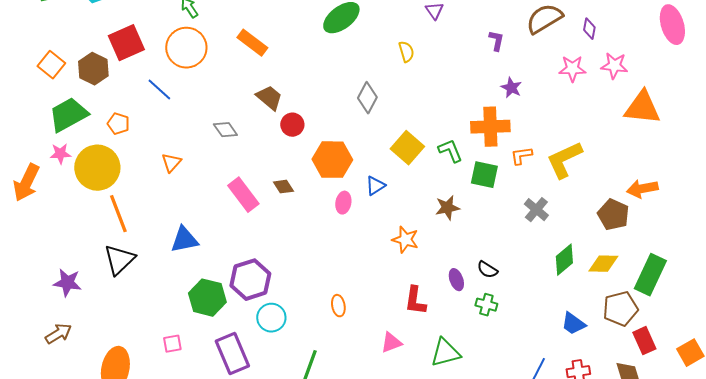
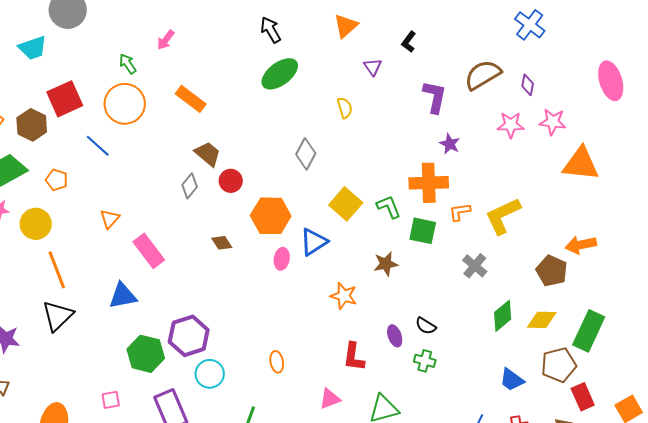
purple L-shape: (496, 41) -> (435, 97), size x1.6
gray diamond: (225, 130) -> (190, 186), moved, turned 75
yellow circle: (97, 168) -> (36, 224), size x0.7
blue triangle: (375, 186) -> (314, 242), size x1.4
pink rectangle: (243, 195) -> (149, 251), moved

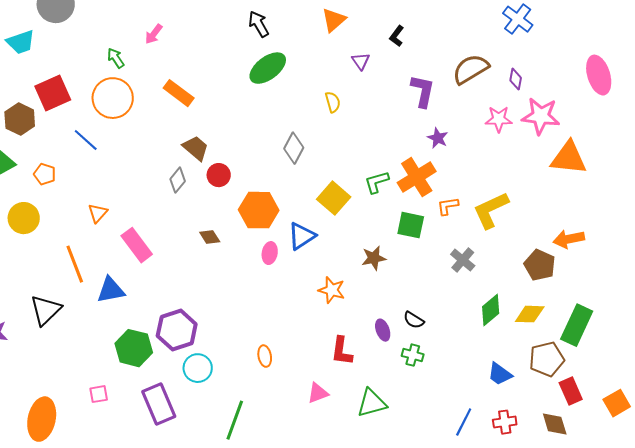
pink star: (553, 122) -> (541, 116), size x1.4
orange cross: (429, 183) -> (417, 177), turned -30
green L-shape: (389, 207) -> (377, 182), moved, turned -84
orange line: (57, 270) -> (75, 264), moved

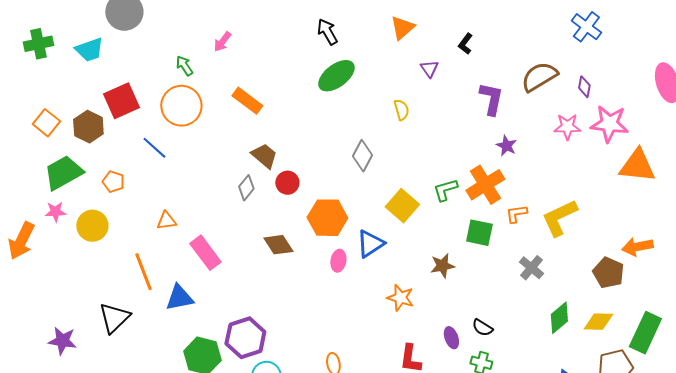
orange triangle: (98, 213) -> (166, 221), turned 40
brown diamond: (210, 237) -> (278, 245), size x1.4

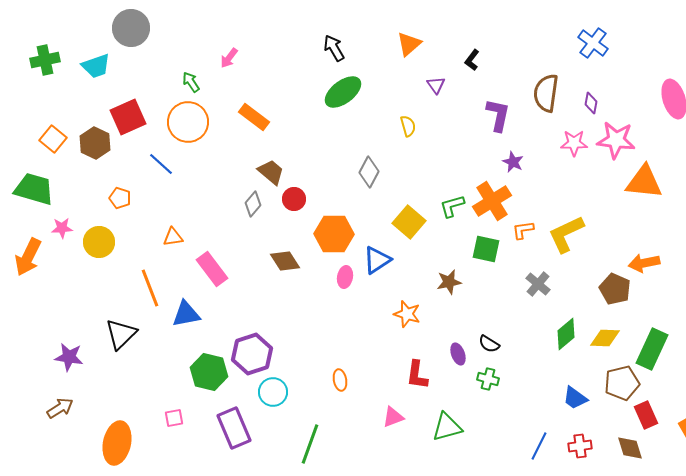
brown semicircle: (539, 77) -> (546, 93), turned -51
green trapezoid: (63, 173) -> (34, 189), moved, turned 45

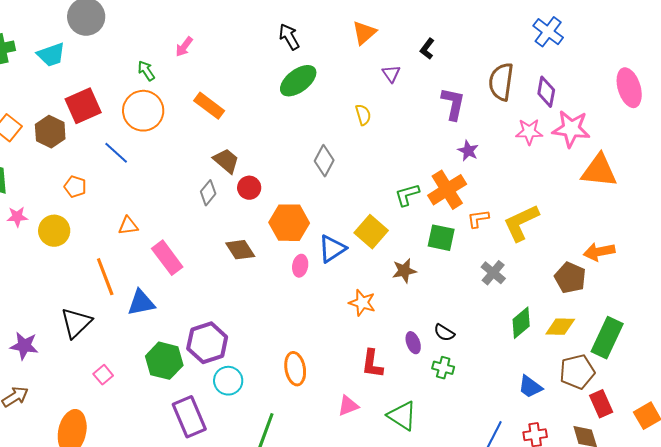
purple diamond: (591, 103) -> (546, 92), size x1.4
yellow square: (409, 222) -> (371, 232), moved
orange ellipse: (340, 380) -> (295, 369), size x1.5
pink square: (174, 418) -> (103, 375), moved, turned -30
green triangle: (447, 427) -> (402, 416), turned 48

